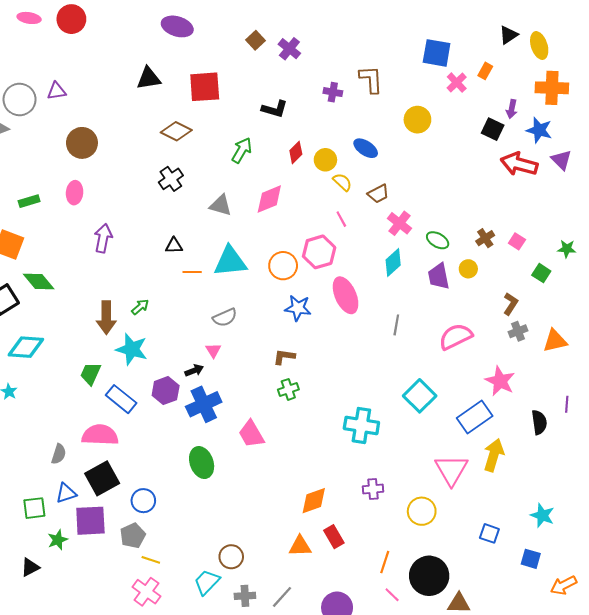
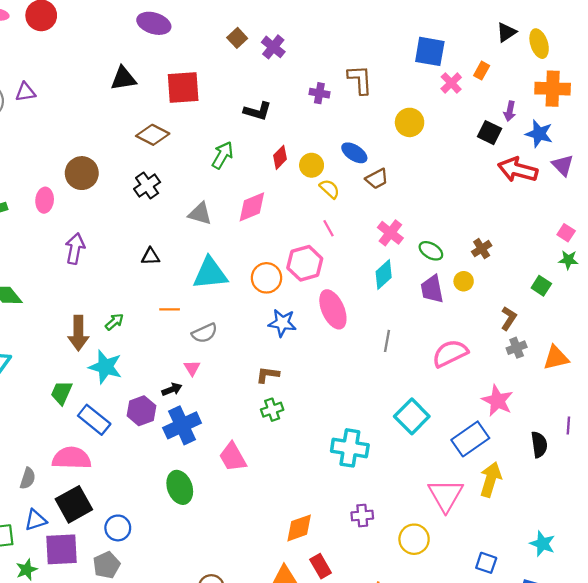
brown circle: (82, 143) -> (82, 173), moved
brown trapezoid: (378, 194) -> (377, 179), moved
pink square: (517, 241) -> (566, 233), moved
orange line: (192, 272) -> (170, 309), moved

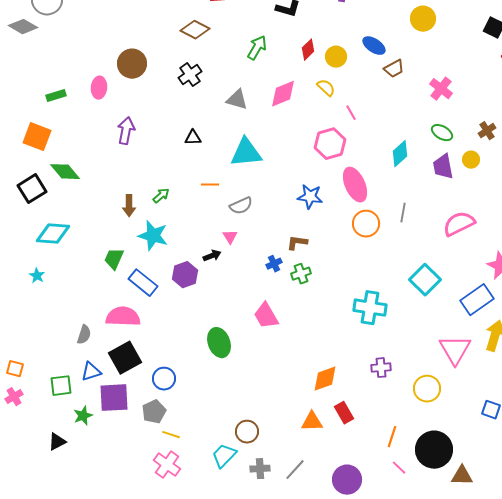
yellow semicircle: (330, 189) -> (326, 88), moved
pink cross: (390, 233) -> (441, 89), moved
orange circle: (266, 278) -> (366, 224), moved
brown arrow: (78, 333) -> (129, 206), size x0.7
blue cross: (182, 425) -> (274, 264), moved, size x0.5

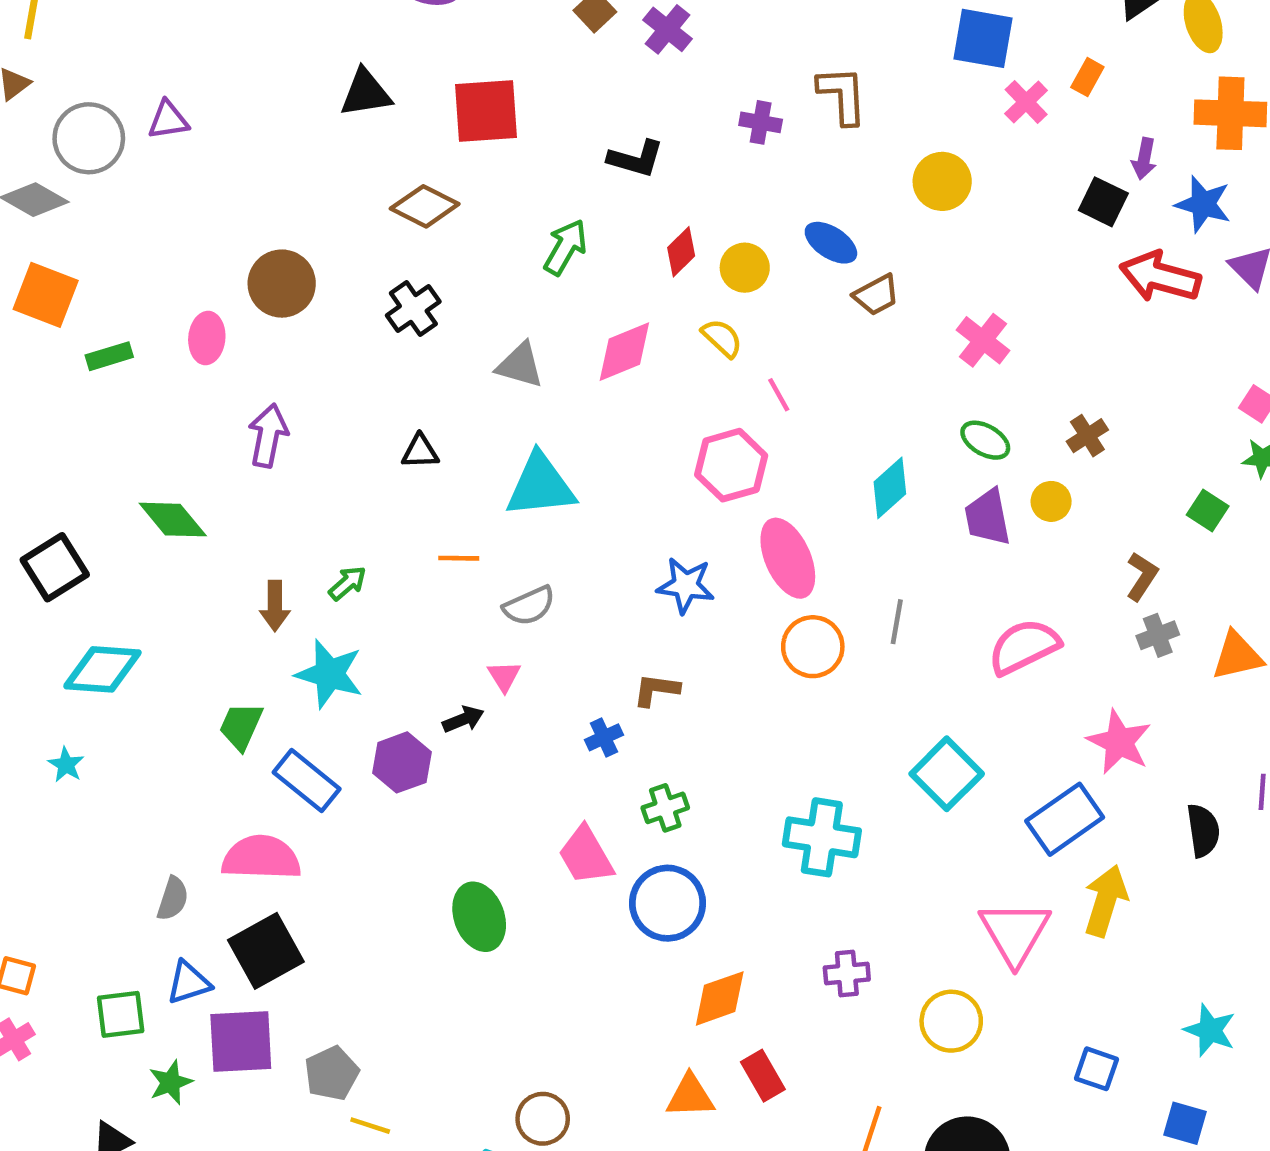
orange square: (37, 137) -> (46, 295), moved
green diamond: (65, 172) -> (173, 520), moved
green cross: (301, 274) -> (665, 808), moved
blue circle: (164, 379) -> (668, 903), moved, size x1.4

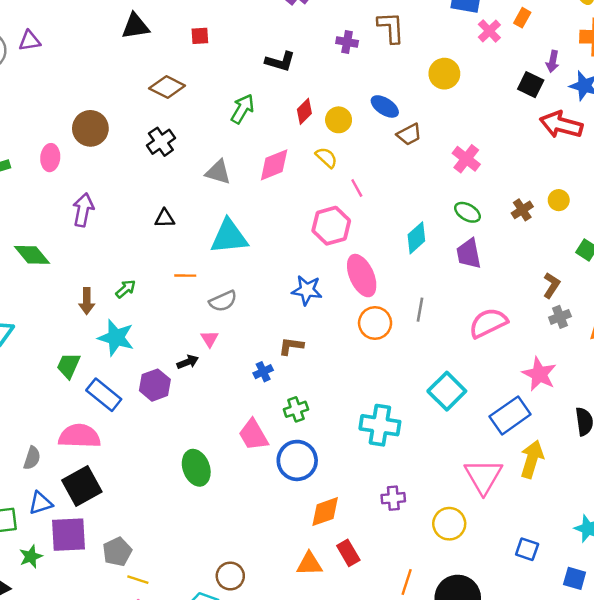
red square: (486, 111) -> (200, 36), size x0.5
yellow circle: (1051, 501) -> (559, 200), moved

